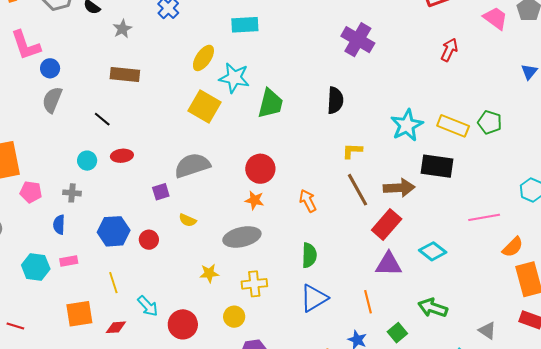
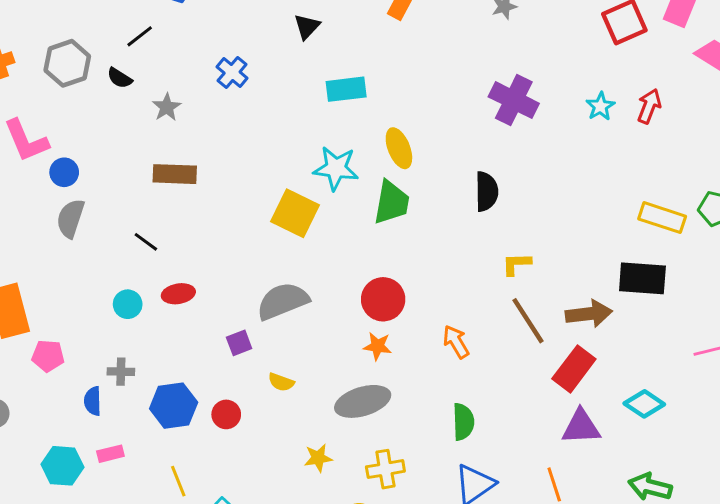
yellow ellipse: (203, 58) -> (399, 148), moved, turned -52
cyan star: (407, 125) -> (600, 106), moved, size x0.6
gray cross: (72, 193) -> (121, 372), moved

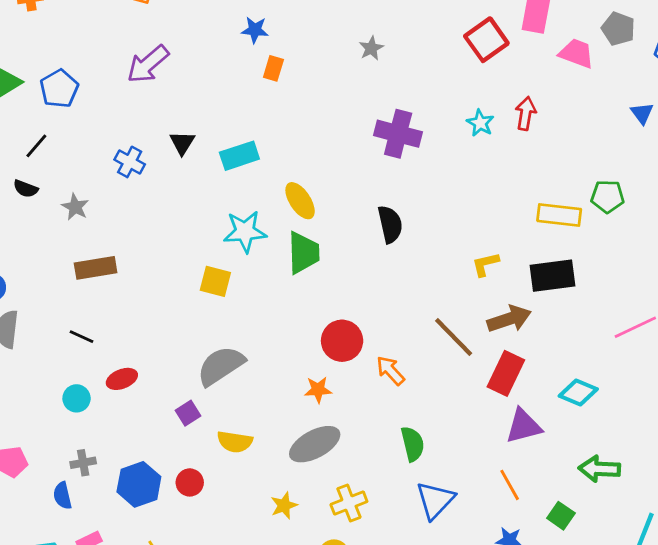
black triangle: (307, 27) -> (182, 143), moved
yellow square: (295, 213) -> (215, 281), size x0.7
yellow L-shape: (516, 264) -> (485, 264), moved
red circle: (383, 299) -> (342, 341), moved
yellow semicircle: (281, 382) -> (235, 442), size x1.4

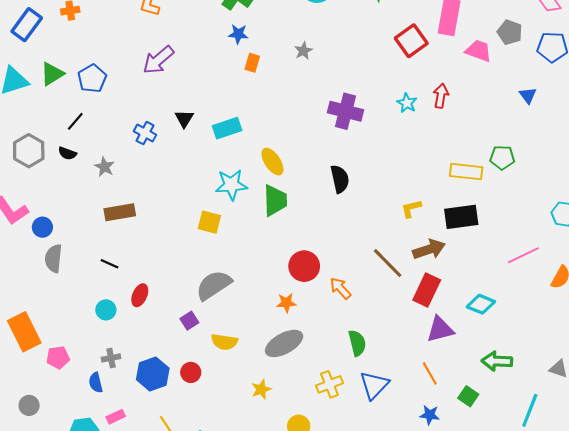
gray star: (371, 48) -> (303, 51), moved
red ellipse: (122, 379) -> (140, 295), turned -45
yellow cross: (349, 503) -> (329, 384), moved

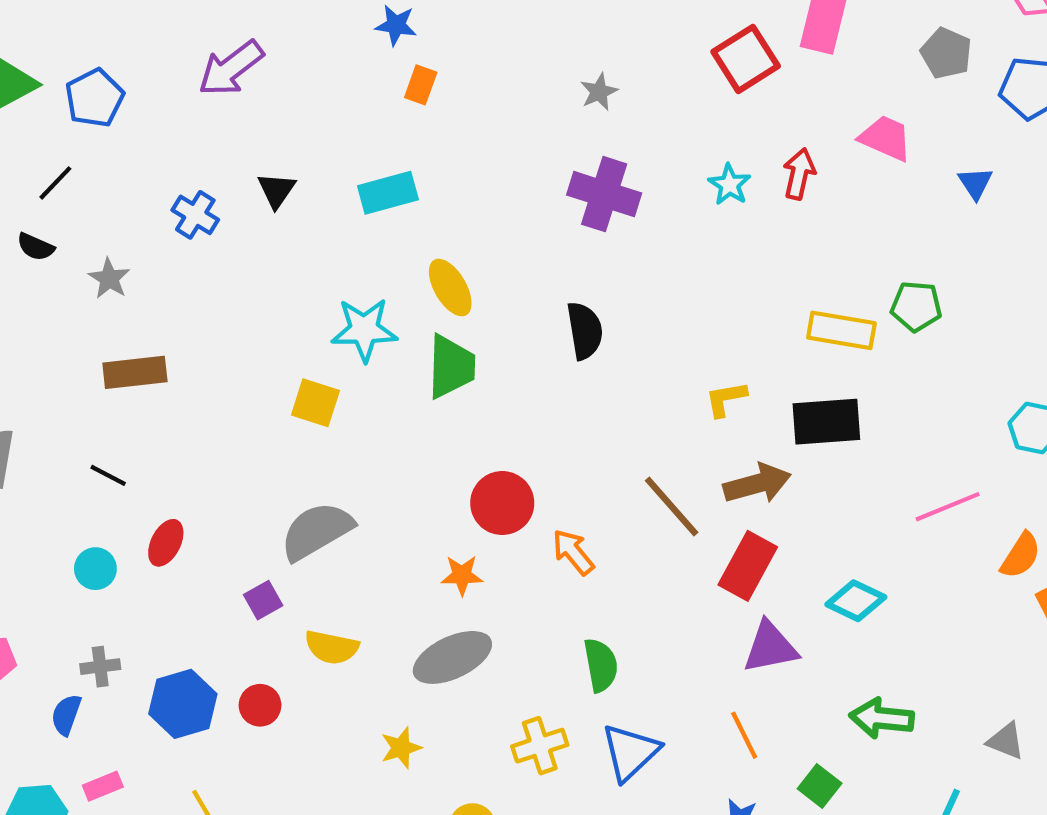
gray star: (303, 51) -> (599, 92), moved
pink trapezoid: (479, 51) -> (886, 138), moved
cyan rectangle: (227, 128) -> (388, 193), moved
blue semicircle: (96, 383) -> (66, 715), turned 30

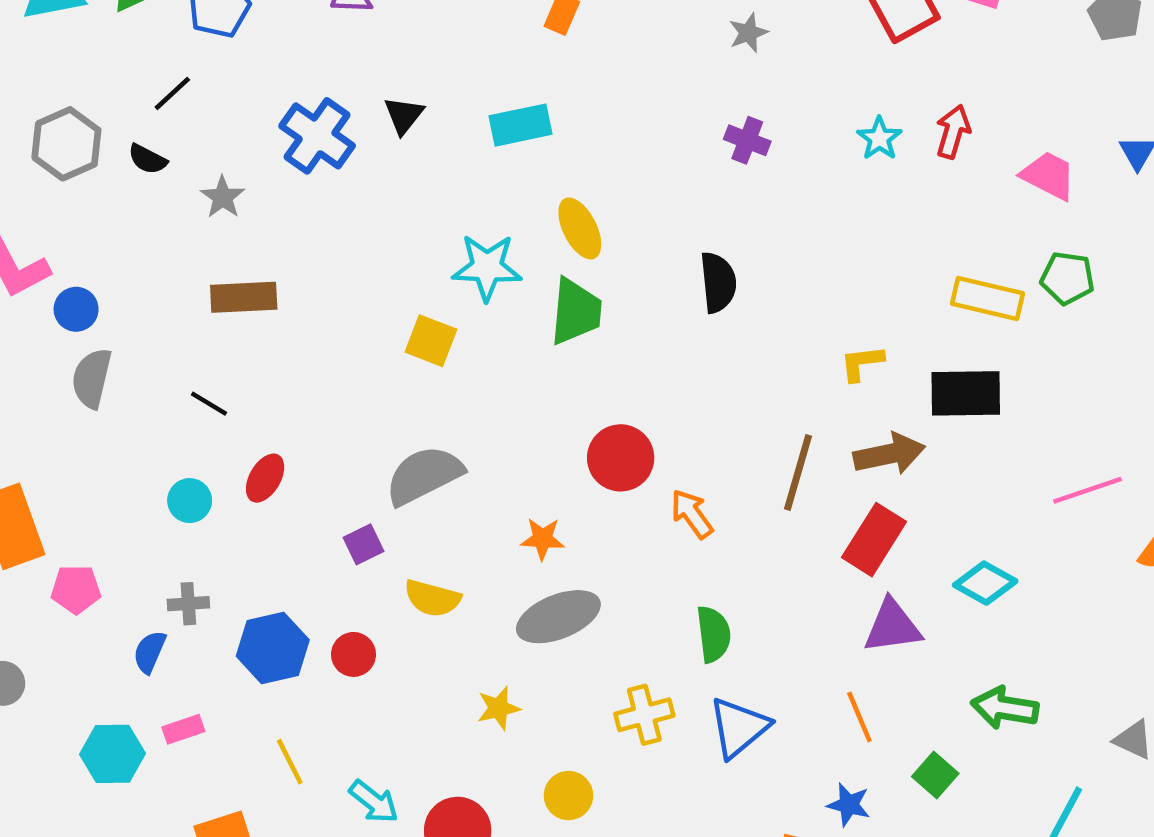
pink trapezoid: (886, 138) -> (1049, 176), moved
purple cross: (604, 194) -> (747, 140), size x0.6
blue cross: (195, 215) -> (317, 136), size x1.5
brown line: (672, 507) -> (798, 472), turned 54
orange star: (462, 575) -> (542, 539), moved

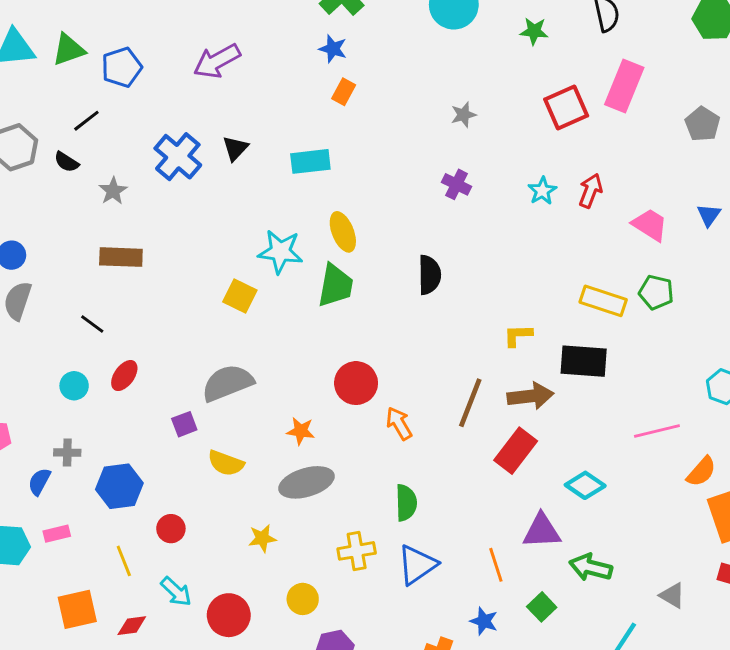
purple triangle: (892, 626) -> (542, 531), moved
red circle: (353, 654) -> (171, 529), moved

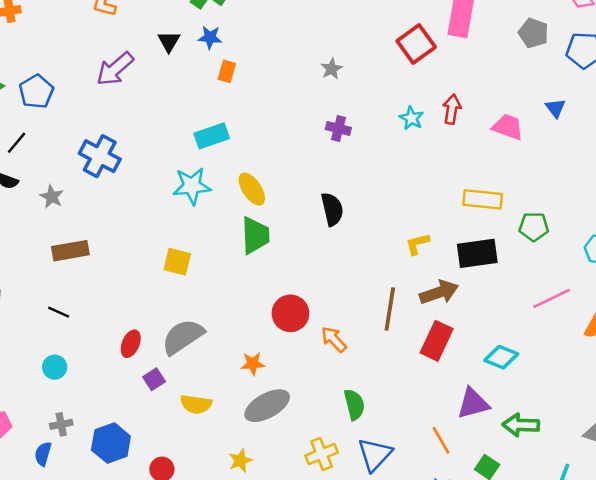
black triangle: (235, 148) -> (169, 41), moved
cyan star: (280, 252) -> (192, 186), moved
green pentagon: (656, 292) -> (534, 227), moved
red ellipse: (124, 376) -> (131, 344), moved

